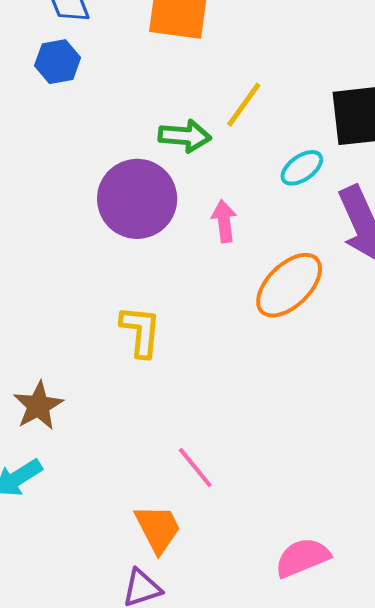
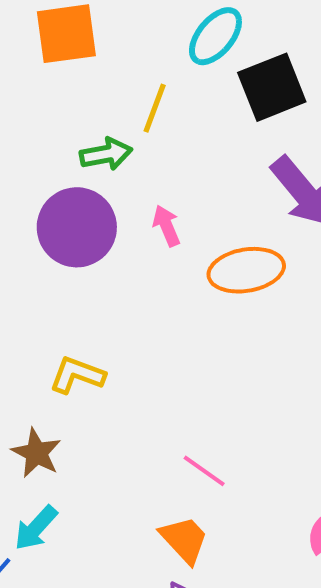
cyan ellipse: (302, 168) -> (215, 36), moved, size x1.4
orange ellipse: (289, 285) -> (246, 270), turned 50
yellow L-shape: (141, 331) -> (77, 375), moved, turned -60

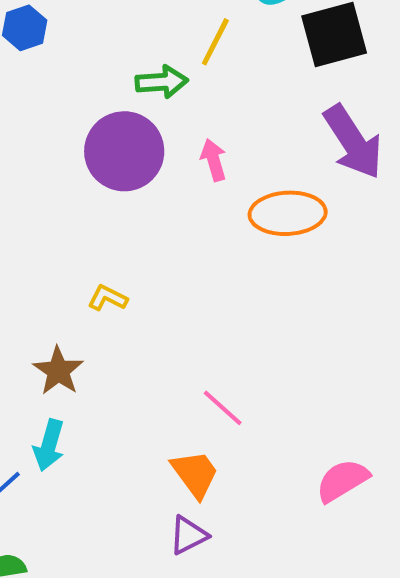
yellow L-shape: (77, 375) -> (108, 298), size x0.7
cyan arrow: (36, 528) -> (49, 445), turned -33

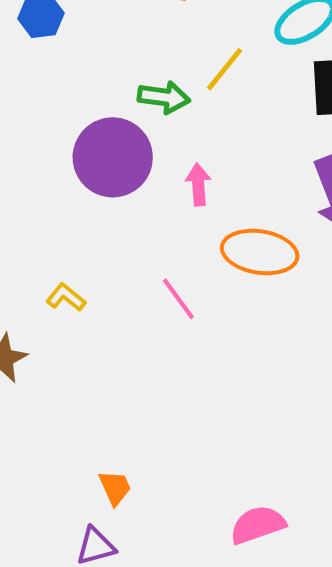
pink line: (223, 408) -> (178, 299), moved
orange trapezoid: (195, 474) -> (115, 488), size x0.7

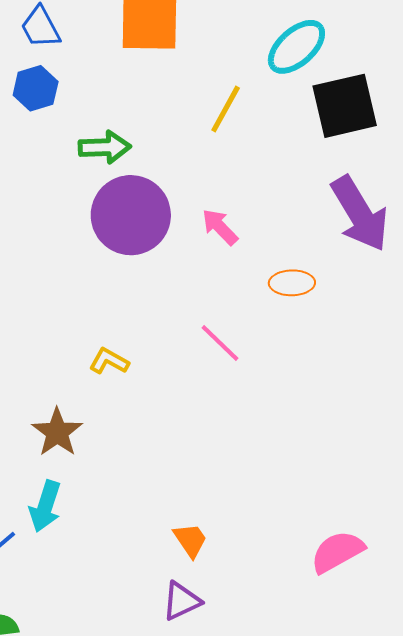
green arrow: (164, 97) -> (105, 147), moved
pink arrow: (198, 184) -> (220, 227), turned -30
orange ellipse: (260, 252) -> (292, 283), size x0.6

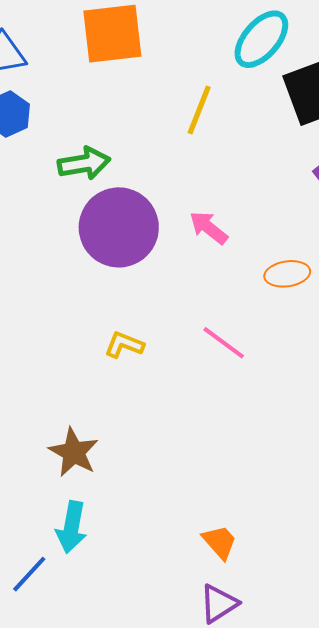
yellow L-shape: (109, 361) -> (124, 345), moved

